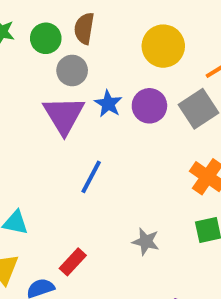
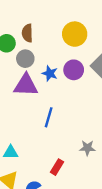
purple triangle: (64, 115) -> (26, 85), turned -45
red rectangle: (73, 262) -> (57, 167), moved

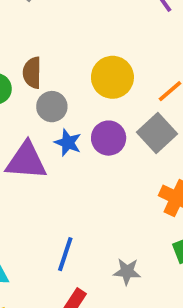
gray circle: (25, 59) -> (52, 107), moved
blue line: (49, 117) -> (65, 254), moved

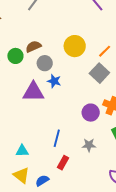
brown semicircle: (32, 73) -> (33, 47), turned 70
purple circle: (109, 138) -> (91, 113), moved

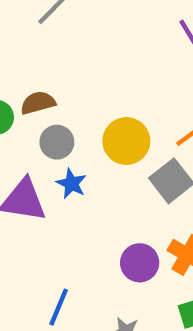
yellow circle: (75, 46) -> (126, 141), moved

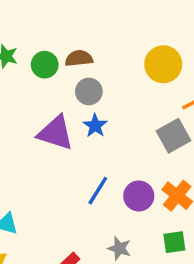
yellow circle: (126, 141) -> (163, 64), moved
blue line: (59, 307) -> (98, 191), moved

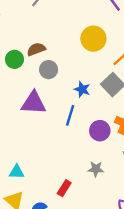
blue star: (95, 126) -> (82, 89), moved
blue line: (98, 191) -> (70, 115), moved

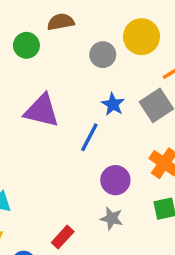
brown semicircle: (36, 49) -> (61, 22), moved
gray circle: (49, 70) -> (103, 55), moved
purple circle: (100, 131) -> (115, 180), moved

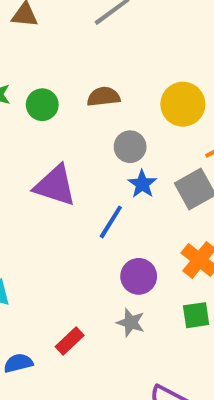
brown semicircle: (61, 22) -> (104, 97), moved
gray circle: (103, 55) -> (130, 147), moved

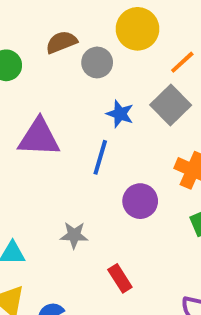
gray circle: (130, 147) -> (97, 62), moved
gray star: (131, 323) -> (74, 235), moved
red rectangle: (70, 341) -> (120, 278), moved, turned -64

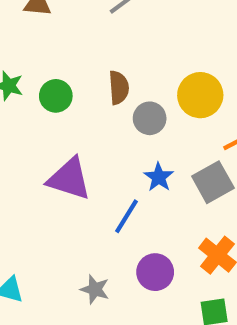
brown semicircle: (61, 42) -> (119, 88), turned 92
gray star: (74, 235) -> (95, 289), moved

